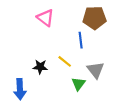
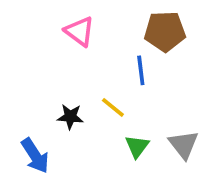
gray triangle: (96, 70) -> (183, 145), moved
blue arrow: (20, 89) -> (35, 156), turned -30

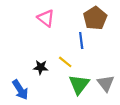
brown pentagon: (165, 31) -> (95, 18), turned -30
green triangle: (137, 146) -> (79, 84), size x1.5

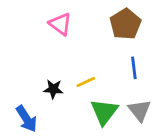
blue line: (81, 41) -> (134, 68), moved
yellow line: (65, 62) -> (86, 82), turned -64

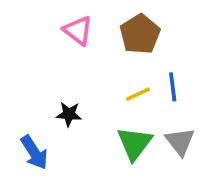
brown pentagon: (125, 24) -> (140, 34), moved
yellow line: (86, 82) -> (138, 94), moved

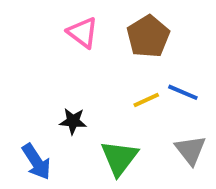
blue line: (173, 87) -> (183, 92), turned -60
green triangle: (134, 143) -> (119, 158), moved

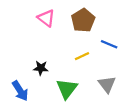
blue line: (183, 92) -> (109, 44), moved

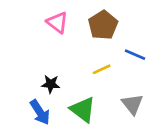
green triangle: (67, 89) -> (83, 110), turned -30
blue arrow: (20, 91) -> (40, 112), moved

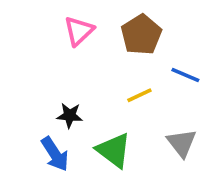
pink triangle: (57, 22) -> (79, 31), turned 40

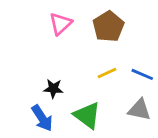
blue line: (185, 75) -> (142, 74), moved
gray triangle: (182, 143) -> (139, 110), turned -40

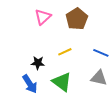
yellow line: (107, 73) -> (65, 52), moved

